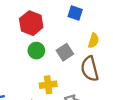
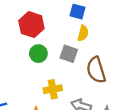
yellow semicircle: (94, 41) -> (83, 33), moved
gray square: (65, 52) -> (69, 54), turned -35

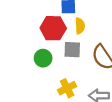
red hexagon: (31, 25) -> (53, 28), moved

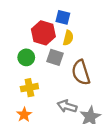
yellow cross: (67, 88) -> (29, 88), moved

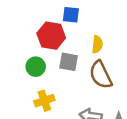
yellow semicircle: (68, 38) -> (97, 44), moved

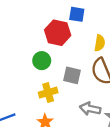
gray square: (69, 62) -> (72, 75), moved

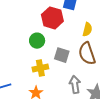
gray arrow: (90, 109) -> (75, 84), turned 66

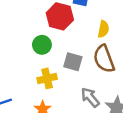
gray arrow: (75, 84) -> (90, 97), turned -30

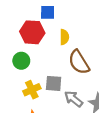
yellow semicircle: (103, 29) -> (64, 37), moved
gray square: (73, 62) -> (54, 83), moved

